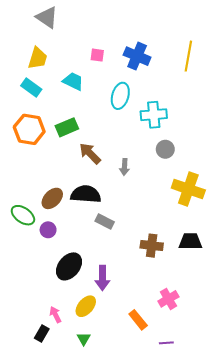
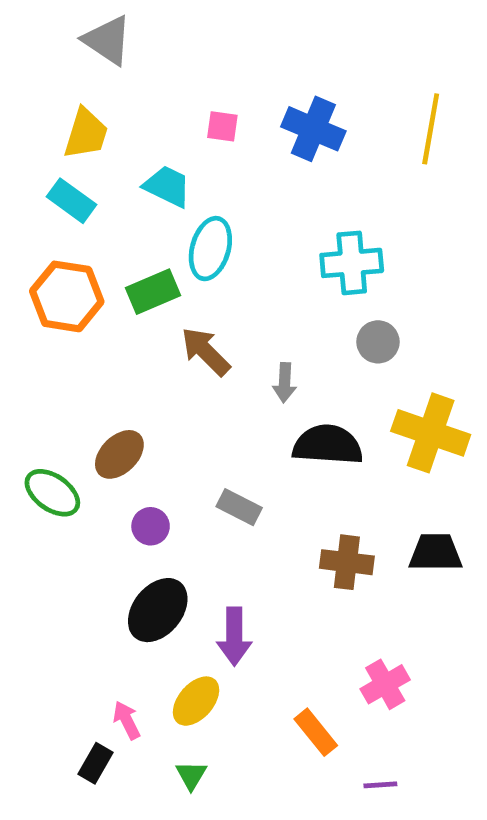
cyan ellipse: (120, 96) -> (210, 249), moved
black semicircle: (86, 194) -> (328, 445), moved
purple circle: (48, 230) -> (151, 526), moved

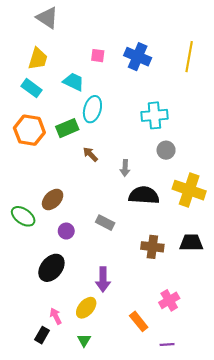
brown arrow: (206, 351) -> (90, 154), size x0.7
black ellipse: (158, 610) -> (51, 268), moved

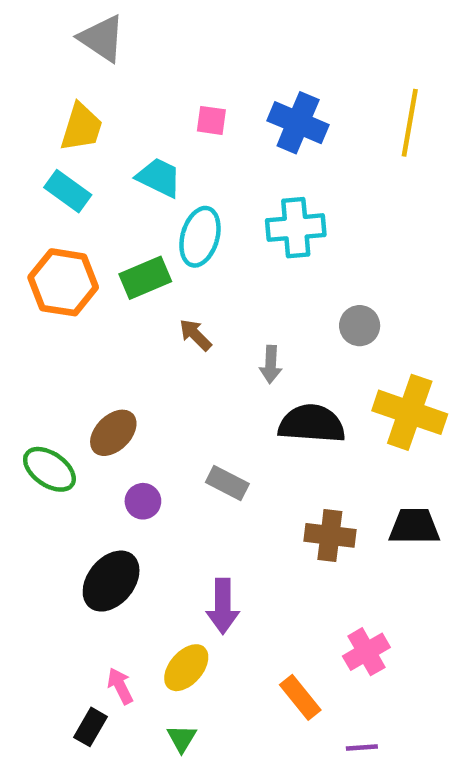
cyan cross: (154, 115) -> (296, 228), moved

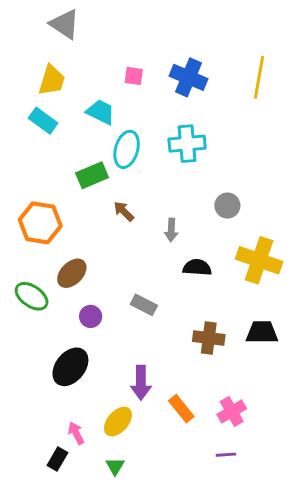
orange hexagon: (63, 282) -> (40, 223), moved
black semicircle: (312, 424) -> (197, 267), size x0.7
orange rectangle: (300, 697) -> (181, 409), moved
purple line: (362, 747) -> (226, 455), moved

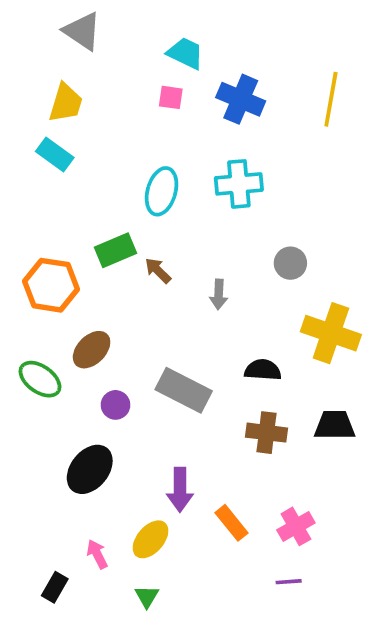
cyan trapezoid: (101, 112) -> (185, 53), moved
green rectangle: (92, 175) -> (115, 250), moved
black semicircle: (197, 267) -> (263, 370), moved
gray rectangle: (144, 305) -> (184, 390), size x1.6
black rectangle: (57, 459) -> (55, 587), moved

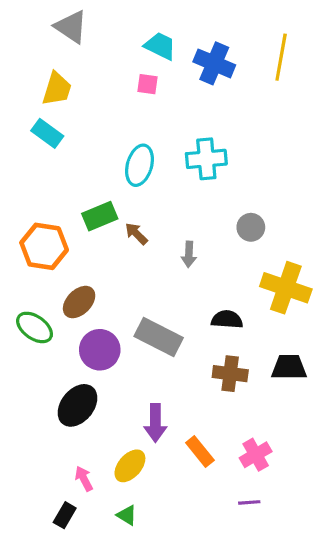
blue cross: (241, 99) -> (214, 63), moved
yellow line: (331, 99) -> (281, 57), moved
purple circle: (115, 405) -> (100, 350), size x1.6
black rectangle: (55, 587) -> (65, 515), moved
green triangle: (147, 596) -> (127, 515), turned -30

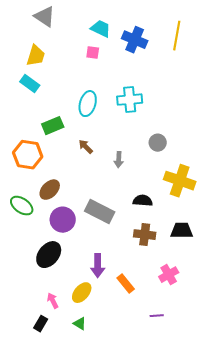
green rectangle: (100, 216) -> (53, 126), moved
pink cross: (256, 455) -> (169, 275), moved

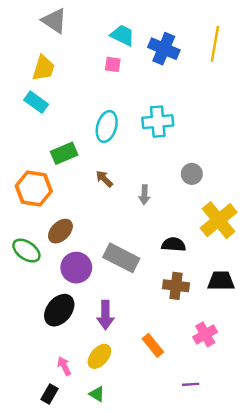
yellow cross: (180, 181) -> (219, 220), turned 32
purple arrow: (98, 266) -> (105, 315), moved

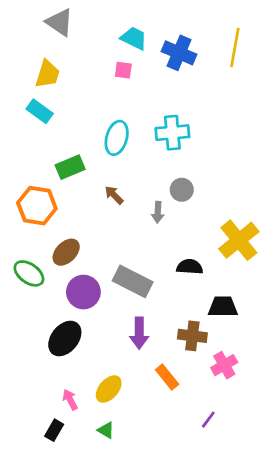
gray circle: (192, 174) -> (182, 190), moved
black trapezoid: (221, 281) -> (223, 307), moved
brown cross: (176, 286) -> (192, 336), moved
purple arrow: (105, 315) -> (139, 333), moved
purple line: (191, 384) -> (208, 420), turned -49

